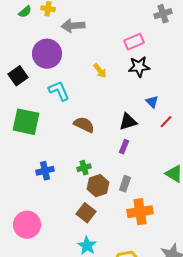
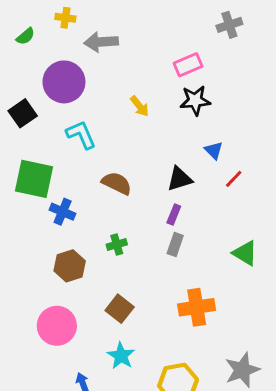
green semicircle: (25, 12) -> (25, 36), moved
blue cross: (45, 171) -> (63, 212), moved, turned 36
gray rectangle: (125, 184) -> (175, 244), moved
brown hexagon: (98, 186) -> (70, 266), moved
pink circle: (27, 225) -> (57, 326), moved

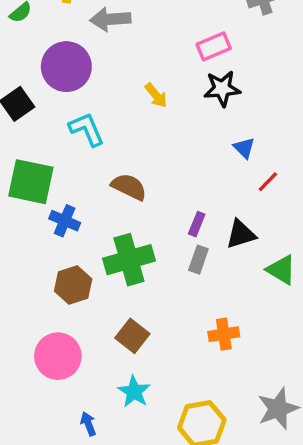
black triangle: (179, 179) -> (241, 234), moved
green cross: (117, 244) -> (129, 260), size x2.0
orange cross: (197, 307) -> (224, 334), size x0.7

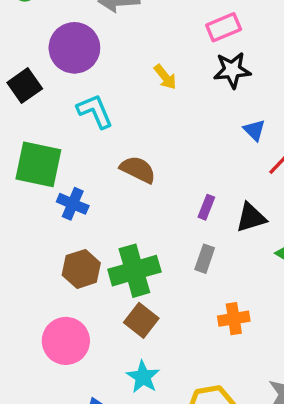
green cross: (129, 260) -> (134, 271), moved
gray rectangle: (198, 260) -> (205, 259), moved

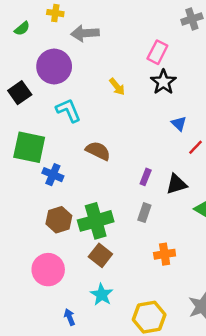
pink rectangle: (224, 27) -> (157, 52), turned -40
black star: (232, 70) -> (163, 82), turned -30

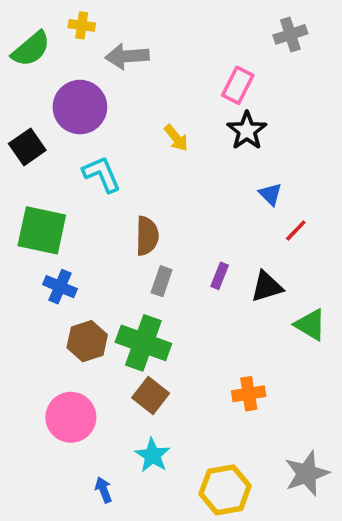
green semicircle: (22, 28) -> (31, 49), size x1.6
brown semicircle: (98, 151) -> (147, 236), turned 65
blue cross: (53, 175) -> (60, 287), moved
gray rectangle: (144, 213) -> (162, 281), moved
green cross: (96, 221) -> (143, 343), turned 36

